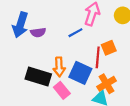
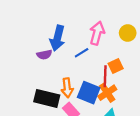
blue arrow: (20, 25) -> (57, 38), moved
orange cross: (107, 84) -> (107, 93), moved

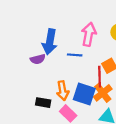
blue line: (82, 53) -> (75, 55), turned 40
black rectangle: (47, 98) -> (43, 103), size x0.6

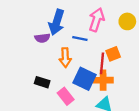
orange arrow: (63, 91) -> (65, 58), moved
orange cross: (103, 93) -> (103, 80), turned 30

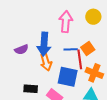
blue arrow: (57, 22) -> (44, 44), moved
blue line: (80, 38) -> (71, 49), moved
orange cross: (103, 80) -> (94, 73), moved, turned 36

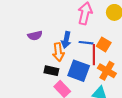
blue arrow: (44, 44) -> (66, 40), moved, size x0.7
orange square: (88, 48) -> (104, 44), turned -32
black rectangle: (31, 89) -> (51, 71), moved

